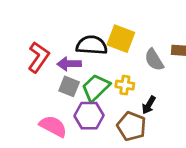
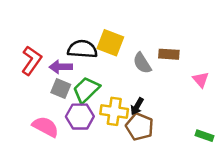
yellow cross: (125, 85) -> (114, 111), moved, size x1.5
brown pentagon: (132, 126) -> (140, 127), moved

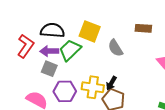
black semicircle: (82, 49) -> (52, 30), moved
brown rectangle: (169, 54) -> (143, 28), moved
green trapezoid: (86, 90) -> (70, 50), moved

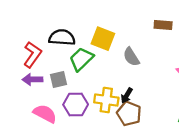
brown rectangle: (143, 28) -> (163, 25), moved
purple arrow: (49, 51) -> (32, 80), moved
gray square: (49, 69) -> (59, 80), turned -35

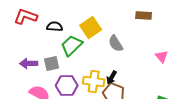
black semicircle: (62, 37) -> (55, 26), size x0.7
yellow square: (103, 39) -> (91, 28), turned 35
red L-shape: (32, 55) -> (26, 16), moved, turned -105

